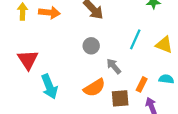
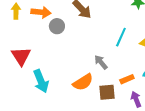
gray circle: (91, 46) -> (57, 26), moved
orange rectangle: (142, 84) -> (127, 79), turned 40

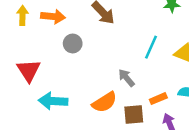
gray circle: (57, 26) -> (73, 43), moved
cyan arrow: (41, 81) -> (53, 101), turned 115

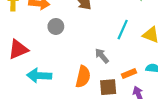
red triangle: (29, 70) -> (18, 49), turned 40
orange semicircle: (104, 102) -> (83, 77), turned -45

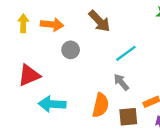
cyan line: (123, 30) -> (126, 53), moved, turned 30

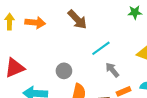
gray circle: (71, 50) -> (64, 71), moved
gray arrow: (121, 82) -> (112, 70), moved

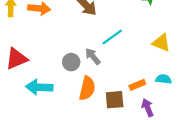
gray arrow: (112, 70) -> (93, 56), moved

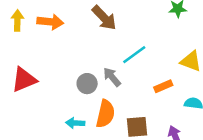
orange rectangle: (137, 85) -> (163, 86), moved
cyan arrow: (39, 87) -> (75, 123), moved, size x0.6

